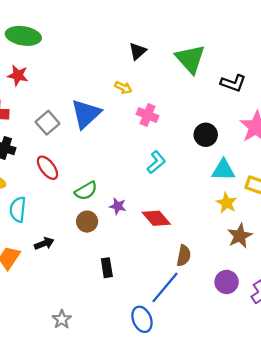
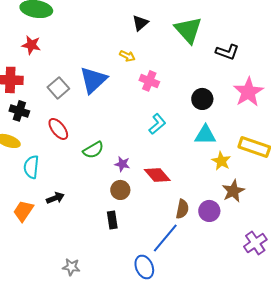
cyan triangle: (223, 170) -> (205, 135), moved
brown circle: (87, 222) -> (120, 190), moved
purple circle: (227, 282) -> (209, 211), moved
gray star: (62, 319) -> (71, 267), turned -30

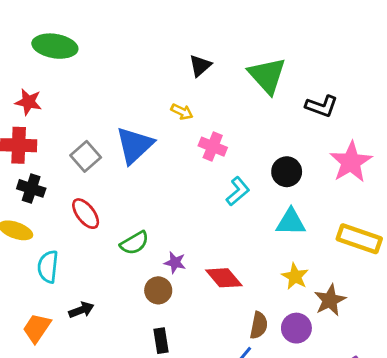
red star: (31, 45) -> (28, 102), moved
cyan L-shape: (157, 124) -> (238, 191), moved
yellow star: (221, 161) -> (295, 276), moved
brown circle: (120, 190) -> (158, 290), moved

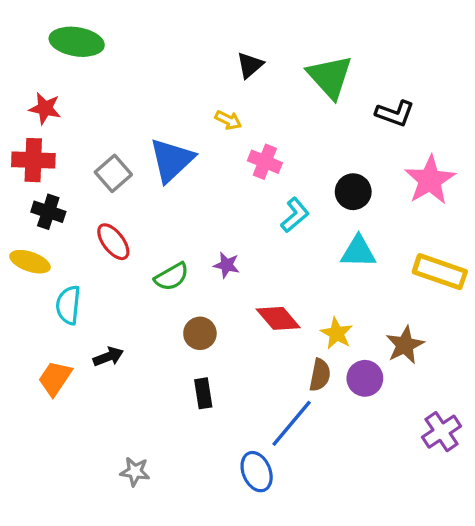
purple star: (175, 262) -> (227, 265), moved
yellow star: (295, 276) -> (337, 333), moved

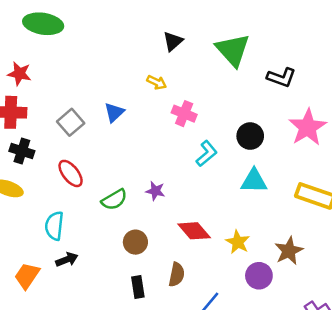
blue triangle: (172, 160) -> (114, 112), size x0.6
cyan semicircle: (68, 305) -> (54, 226), moved
brown semicircle: (320, 375) -> (177, 274), moved

